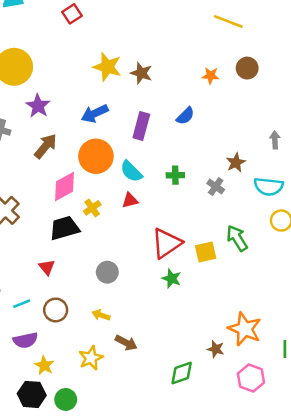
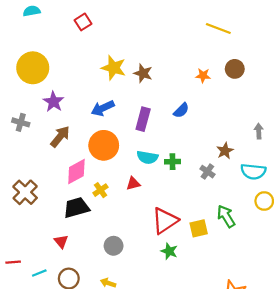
cyan semicircle: (131, 171) -> (147, 157), moved, turned -35

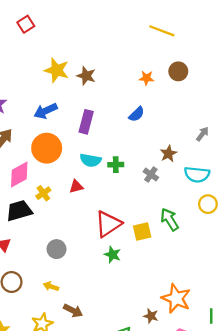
blue semicircle: (181, 110) -> (137, 114), moved
gray arrow: (259, 131) -> (202, 134), turned 40

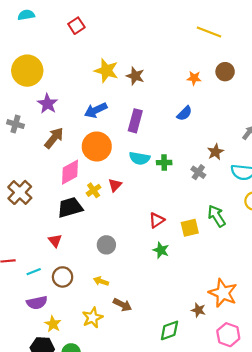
red triangle: (76, 187) -> (115, 185), moved, turned -32
red triangle: (108, 224) -> (157, 220), size x0.6

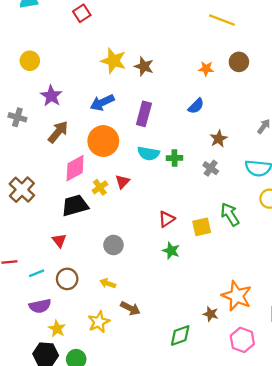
yellow circle: (27, 71) -> (30, 61), size x0.6
brown star: (215, 152) -> (219, 139), moved

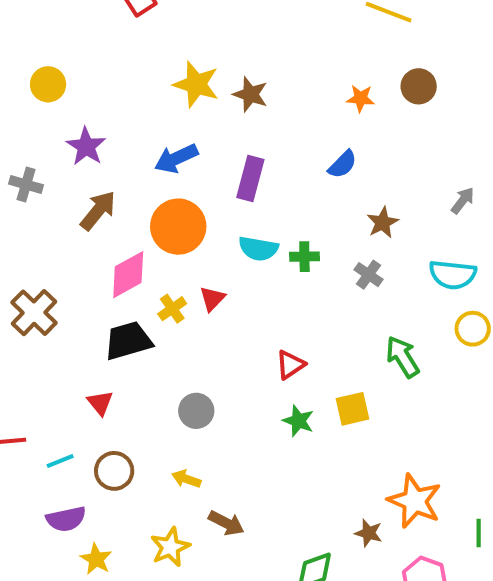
yellow square: (202, 227) -> (353, 409), moved

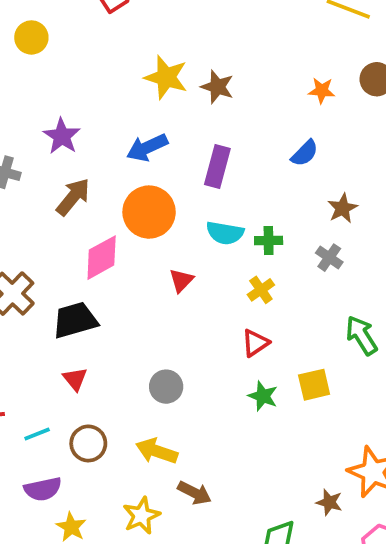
yellow circle: (48, 84) -> (31, 37), moved
yellow cross: (172, 309) -> (261, 290), moved
black trapezoid: (128, 341) -> (75, 320), moved
yellow arrow: (186, 479) -> (157, 451), size x1.5

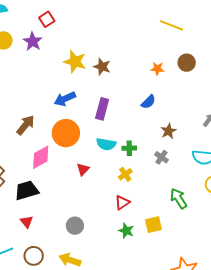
purple star: (62, 136) -> (33, 41), moved

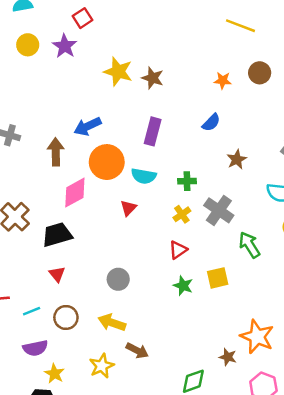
blue arrow: (65, 99) -> (88, 126), moved
brown arrow: (26, 125) -> (56, 152), turned -40
cyan semicircle: (106, 144) -> (144, 176), moved
gray cross: (161, 157) -> (219, 210), moved, size x1.6

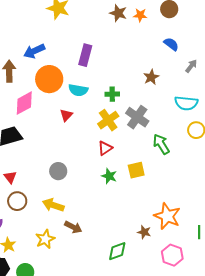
brown star: (153, 78) -> (118, 13), moved
blue semicircle: (211, 123) -> (171, 44), moved, turned -98
yellow cross: (182, 214) -> (108, 120), size x1.5
red triangle: (57, 274) -> (10, 177), moved

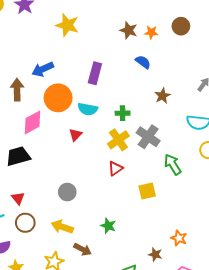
blue semicircle: (171, 44) -> (143, 62), moved
green star: (109, 176) -> (108, 226), moved
orange star: (167, 216) -> (179, 238), size x0.6

